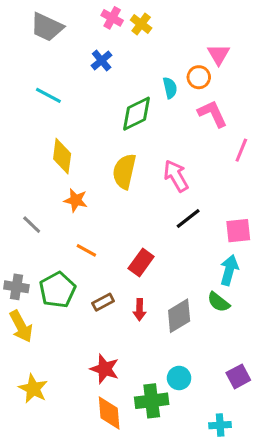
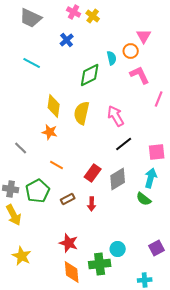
yellow diamond: (62, 156) -> (54, 106), moved
gray diamond: (179, 316) -> (118, 179), moved

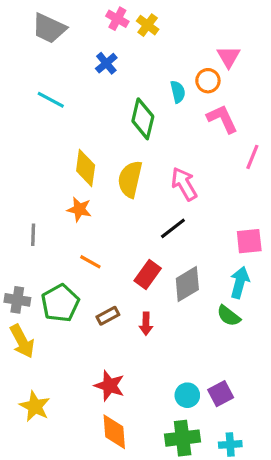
green diamond: (90, 75) -> (143, 119), turned -50
black line: (124, 144) -> (173, 228), moved
gray line: (21, 148) -> (33, 235), turned 48
purple square: (157, 248) -> (221, 394), moved
green cross: (100, 264) -> (183, 438), moved

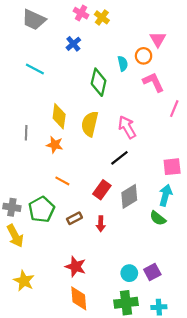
gray line: (33, 235) -> (26, 133), moved

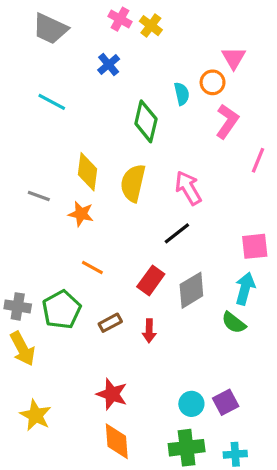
pink L-shape: (153, 82) -> (227, 121), turned 60
gray line: (26, 133) -> (39, 196), turned -72

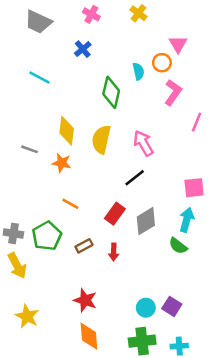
yellow cross: (151, 26) -> (138, 13), moved
purple square: (226, 402) -> (172, 306), turned -30

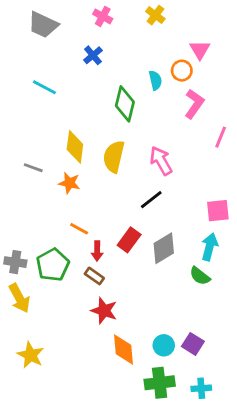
brown rectangle: (84, 246) -> (94, 276), turned 63
red arrow: (114, 252) -> (97, 251), moved
red star: (85, 300) -> (104, 311), moved
orange diamond: (89, 336) -> (123, 349), moved

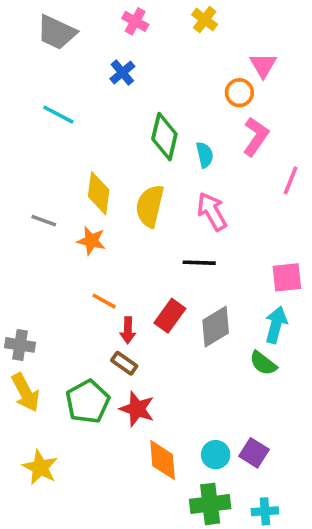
cyan semicircle: (155, 80) -> (205, 155), moved
black line: (151, 200) -> (199, 263), turned 40
green pentagon: (53, 265) -> (88, 402), moved

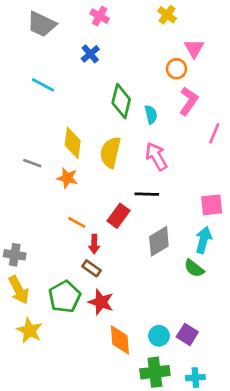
yellow cross: (205, 20) -> (167, 15), moved
red rectangle: (170, 316) -> (119, 216), moved
yellow star: (40, 467) -> (29, 330), moved

